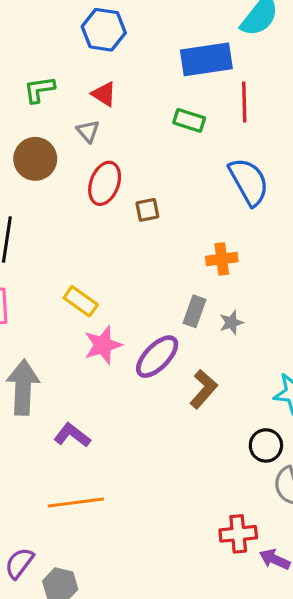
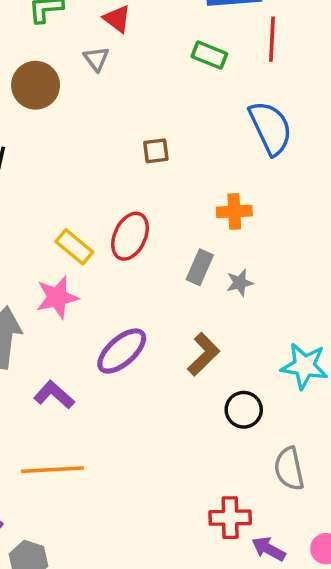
red ellipse: (105, 183) -> (130, 236), moved
pink star: (103, 345) -> (57, 297), moved
purple ellipse: (157, 357) -> (122, 351), moved
black circle: (266, 445) -> (244, 410), moved

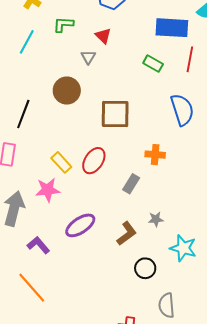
brown circle: (36, 85) -> (67, 91), moved
brown square: (156, 151) -> (115, 114), size x2.0
gray star: (240, 283) -> (156, 219), moved
orange line: (53, 470) -> (32, 288), turned 44

